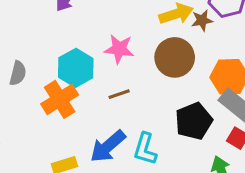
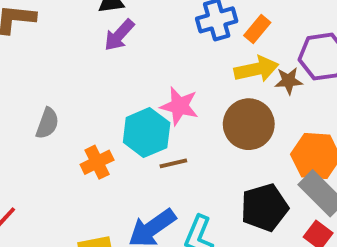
cyan hexagon: (76, 68) -> (147, 133), moved
orange cross: (60, 99) -> (97, 162), size x0.7

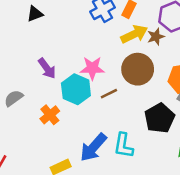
purple arrow: (119, 35) -> (47, 68), moved, turned -65
gray semicircle: (47, 123) -> (14, 98), turned -132
brown line: (173, 163) -> (109, 94), moved

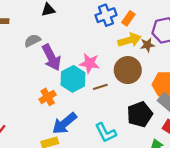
purple arrow: (47, 68) -> (51, 57), size x1.4
gray semicircle: (14, 98) -> (32, 41), moved
cyan L-shape: (123, 146) -> (106, 133), turned -45
blue arrow: (93, 147) -> (64, 123), moved

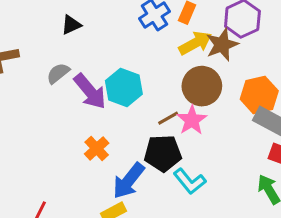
brown star: (147, 45) -> (222, 45), size x1.5
pink star: (90, 63) -> (192, 120), moved, turned -30
cyan hexagon: (73, 79) -> (124, 87), moved
black pentagon: (140, 114) -> (163, 153), moved, turned 30

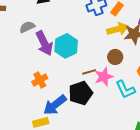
brown circle: (202, 86) -> (115, 57), size x0.6
black pentagon: (163, 153) -> (81, 93), turned -30
cyan L-shape: (190, 181) -> (125, 89), moved

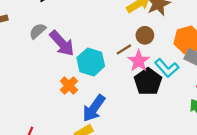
cyan hexagon: (66, 46) -> (91, 62), moved
brown line: (89, 72) -> (124, 49), moved
black pentagon: (81, 93) -> (148, 82), moved

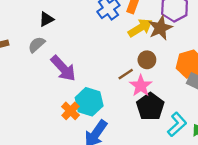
gray semicircle: (38, 31) -> (37, 45), moved
cyan hexagon: (91, 62) -> (89, 102), moved
cyan L-shape: (167, 68) -> (177, 124), moved, turned -90

